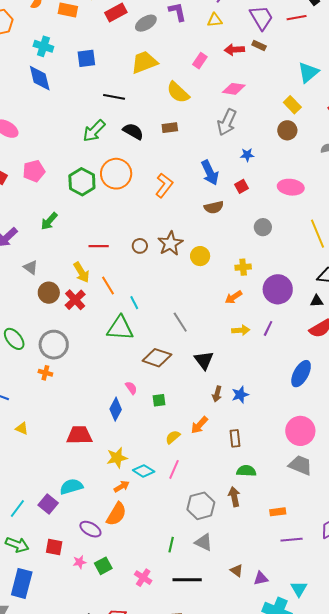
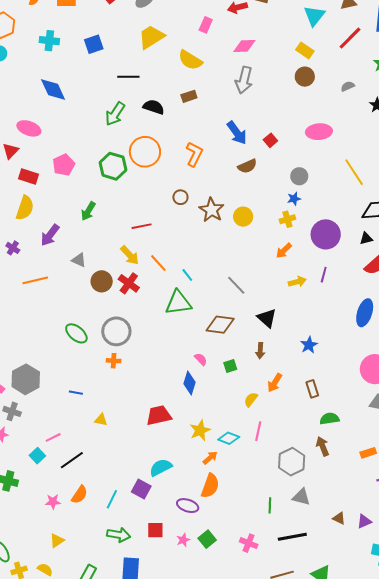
blue diamond: (40, 78) -> (53, 89), moved
blue star: (247, 155) -> (294, 199), moved
brown circle: (140, 246) -> (180, 197), moved
brown arrow: (217, 394) -> (260, 351), moved

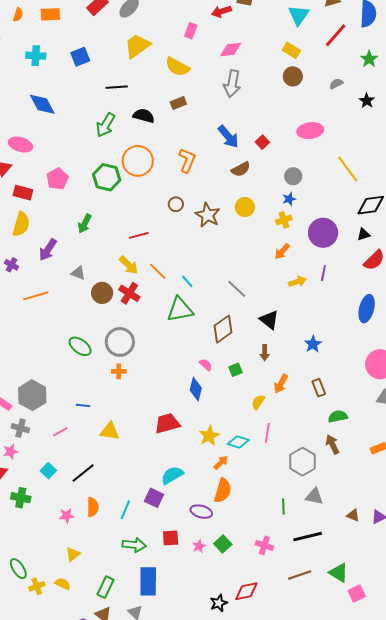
yellow circle: (243, 217) -> (245, 207), moved
brown diamond: (220, 325) -> (223, 329), turned -40
yellow triangle: (101, 420) -> (110, 431), size x1.5
pink line: (53, 437) -> (60, 432), moved
orange semicircle: (80, 495) -> (93, 507), turned -30

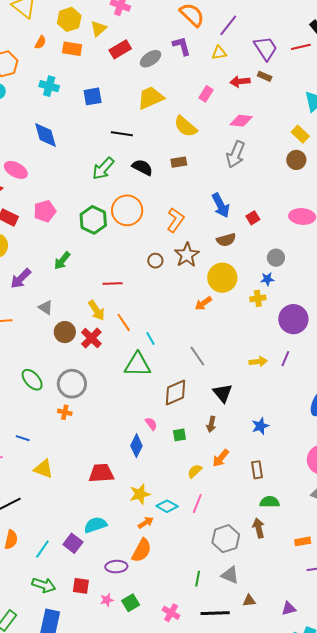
yellow circle: (245, 207) -> (222, 278), size x1.5
brown star: (208, 215) -> (187, 255), moved
orange arrow: (282, 251) -> (203, 303), moved
purple ellipse: (201, 512) -> (116, 567), turned -30
brown triangle: (353, 515) -> (249, 601), moved, turned -40

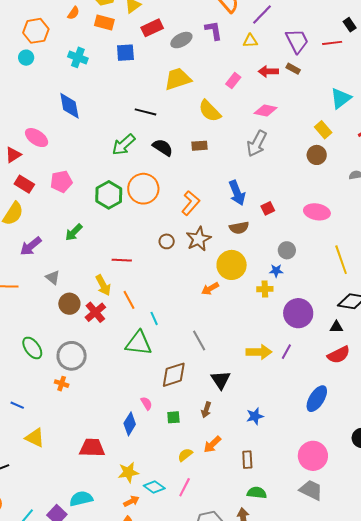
blue square: (93, 96) -> (125, 53), moved
yellow arrow: (258, 362) -> (259, 352), size x1.4

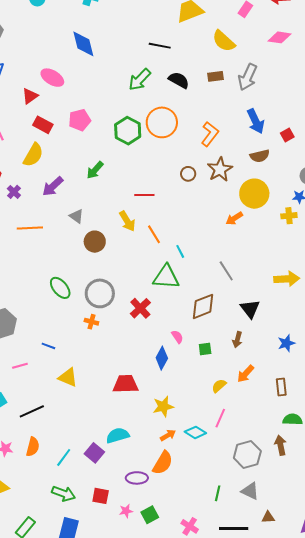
gray arrow: (257, 144) -> (248, 77), moved
red cross: (95, 312) -> (140, 308), moved
cyan diamond: (154, 487) -> (195, 432), moved

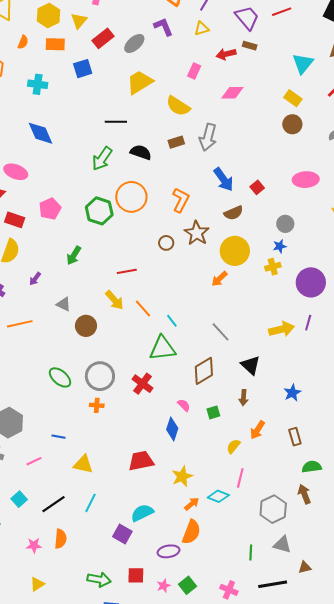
purple arrow: (53, 186) -> (35, 279), size x0.6
cyan line: (64, 457) -> (90, 503), moved

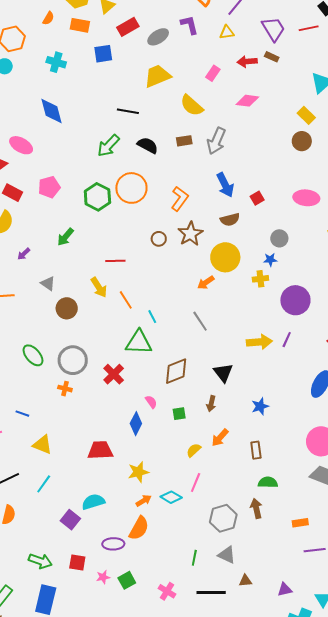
gray line: (221, 332) -> (200, 321), moved

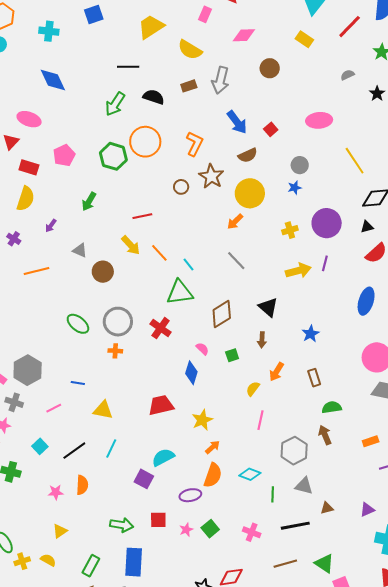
brown circle: (302, 141) -> (270, 68), moved
yellow cross: (260, 279) -> (290, 230), moved
cyan diamond: (171, 497) -> (250, 474), moved

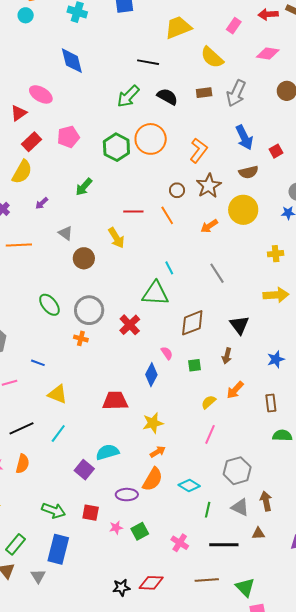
red rectangle: (29, 167) -> (32, 142), turned -72
orange arrow: (235, 222) -> (209, 226), moved
orange line: (159, 253) -> (167, 215), moved
brown arrow: (325, 435) -> (266, 501), moved

